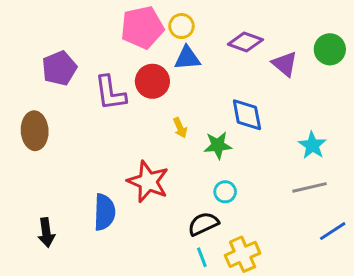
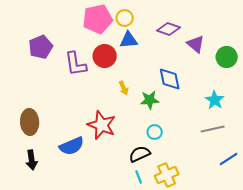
green circle: (330, 49) -> (227, 57), moved
brown ellipse: (35, 131) -> (30, 122), moved
blue semicircle: (104, 212) -> (72, 146), turned 65

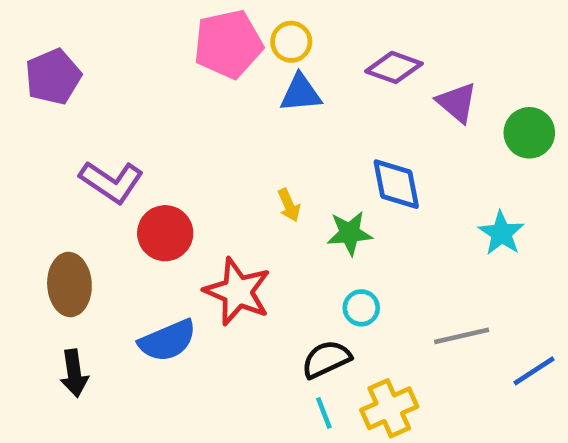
purple pentagon: (41, 47) -> (53, 77), moved
red circle: (105, 56) -> (165, 233), moved
purple L-shape: (76, 64) -> (111, 182), moved, turned -48
gray line: (213, 129) -> (462, 336), moved

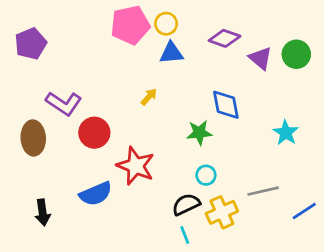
green circle: (529, 133) -> (296, 54), moved
yellow arrow: (289, 205) -> (149, 97), moved, turned -114
brown ellipse: (69, 285) -> (33, 138), moved
yellow cross: (389, 408) -> (222, 212), moved

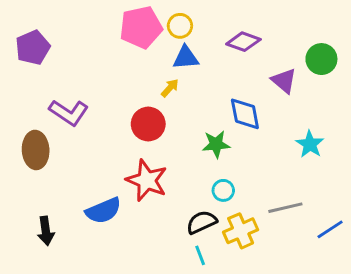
purple triangle: (260, 58) -> (284, 81), moved
yellow arrow: (149, 97) -> (170, 88), moved
red circle: (94, 133) -> (148, 124), moved

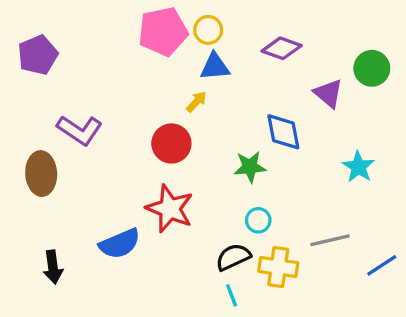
yellow cross: (241, 231) -> (278, 267), turned 32

